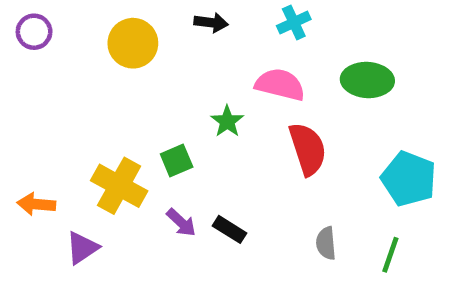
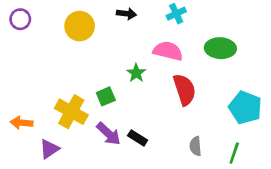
purple arrow: (181, 223) -> (109, 134), size x1.4

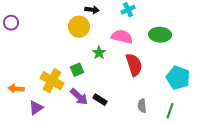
purple circle: (20, 19) -> (11, 23), moved
yellow circle: (80, 26) -> (79, 27), moved

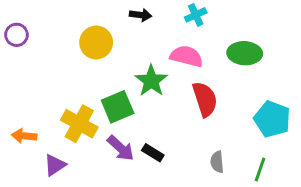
yellow circle: (79, 27) -> (96, 42), moved
green star: (99, 53) -> (151, 81), size x1.5
green square: (77, 70) -> (118, 107), size x1.5

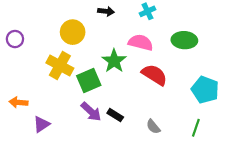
purple circle: (17, 35) -> (15, 39), moved
red semicircle: (205, 99) -> (154, 75), turned -40
yellow cross: (79, 124) -> (60, 66), moved
gray semicircle: (217, 162) -> (153, 127), moved, turned -35

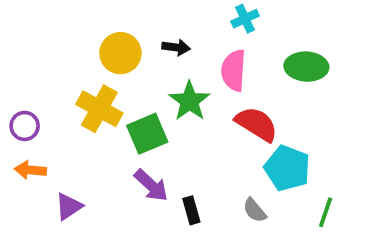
black arrow: (106, 11) -> (176, 47), moved
purple circle: (15, 39) -> (25, 126), moved
pink semicircle: (141, 42) -> (234, 70), turned -100
cyan pentagon: (205, 90) -> (287, 168), moved
black rectangle: (115, 115) -> (191, 210), moved, turned 42

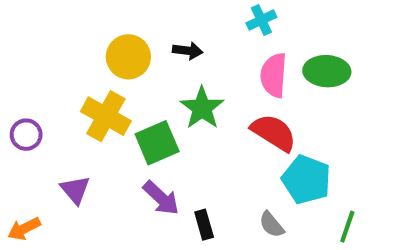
pink semicircle: (234, 70) -> (274, 75), moved
orange arrow: (30, 170) -> (24, 229), moved, turned -32
purple triangle: (69, 206) -> (75, 190), moved, turned -36

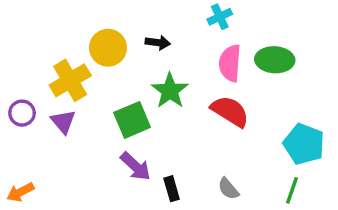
yellow cross: (106, 116) -> (70, 80), moved, turned 30
cyan pentagon: (306, 180) -> (304, 144), moved
purple triangle: (75, 190) -> (63, 122), moved

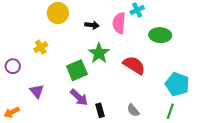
cyan cross: (220, 17) -> (137, 10), moved
yellow circle: (108, 48) -> (58, 13), moved
pink semicircle: (230, 63) -> (119, 23), moved
yellow cross: (70, 80) -> (41, 47), size x0.6
purple triangle: (63, 122) -> (37, 91), moved

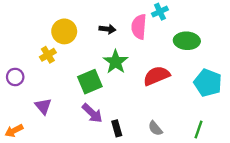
yellow circle: (58, 13) -> (64, 31), moved
red semicircle: (134, 65) -> (156, 76), turned -55
cyan pentagon: (177, 84) -> (208, 83), moved

